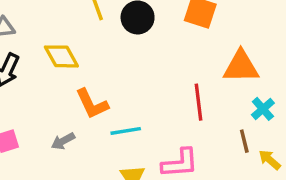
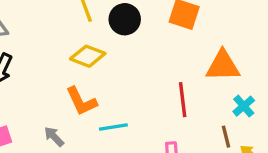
yellow diamond: (61, 56) -> (88, 56), moved, turned -40
gray arrow: (63, 141) -> (54, 137), turned 75

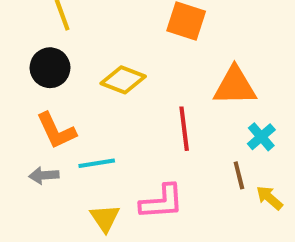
black circle: (125, 19) -> (50, 68), moved
yellow diamond: (88, 56) -> (123, 80), moved
gray arrow: (54, 137) -> (44, 175), moved, turned -50

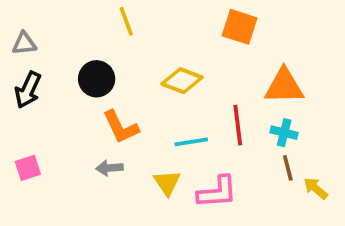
black circle: (50, 68) -> (97, 79), moved
cyan cross: (261, 137) -> (284, 133), moved, turned -35
cyan line: (97, 163) -> (191, 142), moved
yellow triangle: (105, 218) -> (167, 183), moved

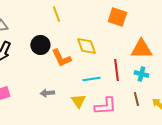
yellow diamond: (182, 81) -> (86, 46), turned 50
orange L-shape: (121, 127) -> (61, 58), moved
brown line: (288, 168) -> (136, 99), moved

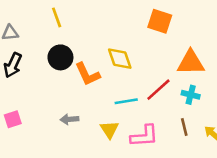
yellow line: (56, 14) -> (57, 17), moved
red line: (116, 70) -> (158, 90), turned 55

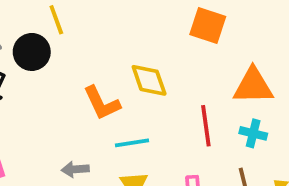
black circle: (60, 57) -> (32, 52), moved
red line: (158, 90) -> (206, 126), turned -56
cyan line: (126, 101) -> (132, 143), moved

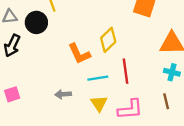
yellow diamond: (149, 80) -> (108, 40), turned 65
red line: (206, 126) -> (126, 71), moved

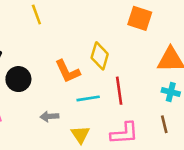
black circle: (36, 22) -> (18, 79), moved
yellow diamond: (108, 40) -> (100, 56), turned -30
yellow triangle: (99, 104) -> (80, 135), moved

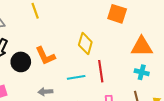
orange L-shape: (67, 71) -> (45, 56), moved

